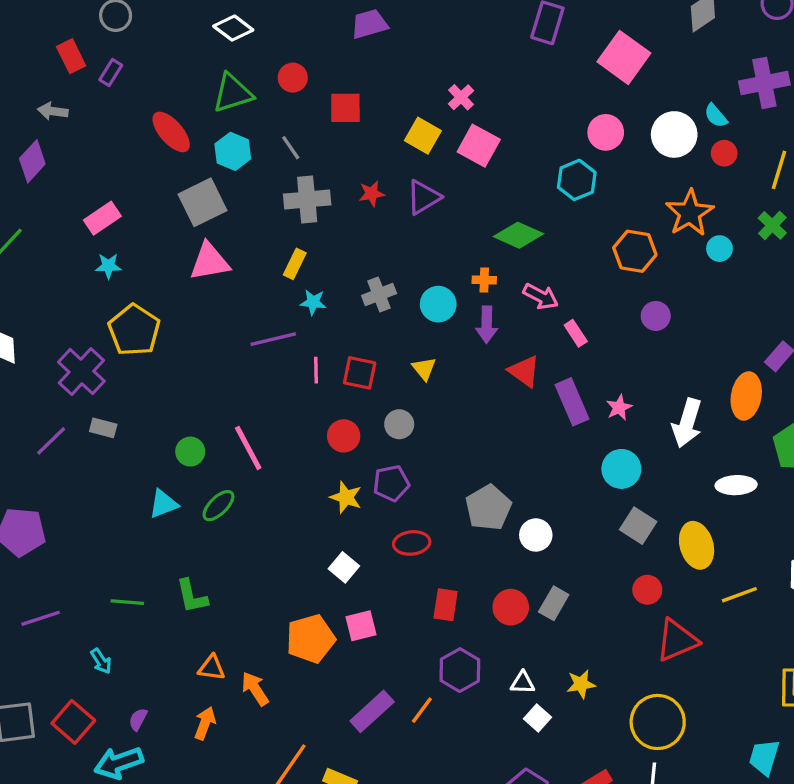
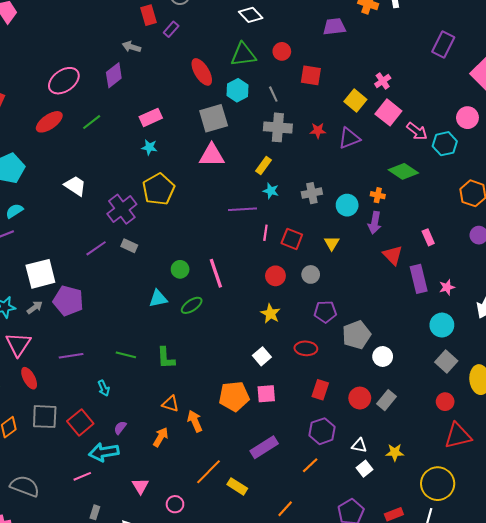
pink arrow: (541, 296) -> (417, 131), moved
purple pentagon: (391, 483) -> (325, 312), moved
orange line: (422, 710) -> (310, 465), moved

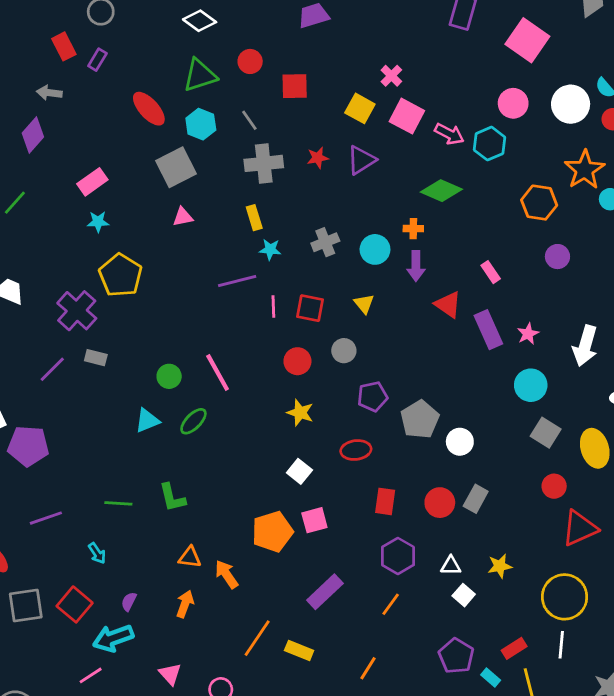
pink triangle: (212, 155) -> (183, 217), size x0.6
yellow rectangle: (264, 166) -> (254, 218), turned -42

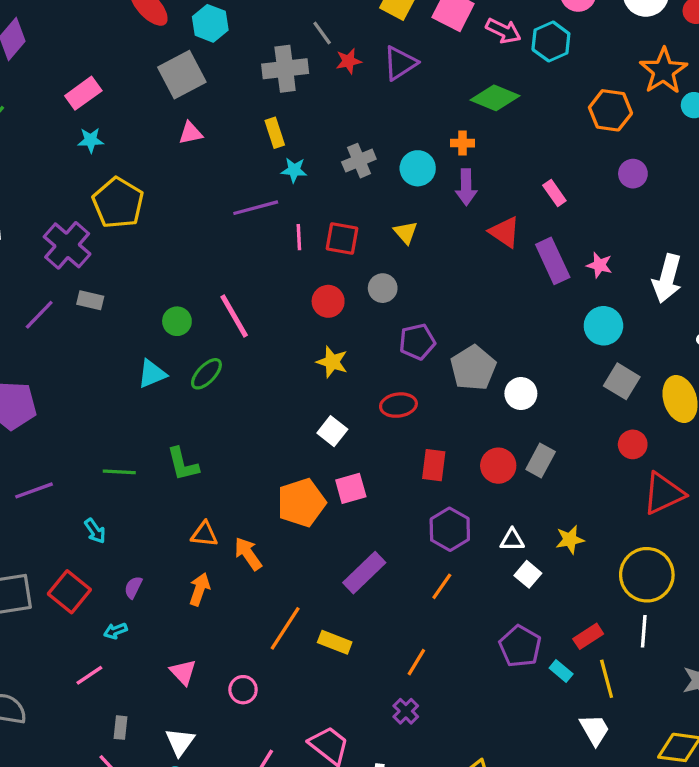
gray line: (249, 120) -> (322, 33), moved
pink star: (528, 334) -> (599, 265), turned -30
cyan arrow: (113, 638) -> (115, 631), size x0.5

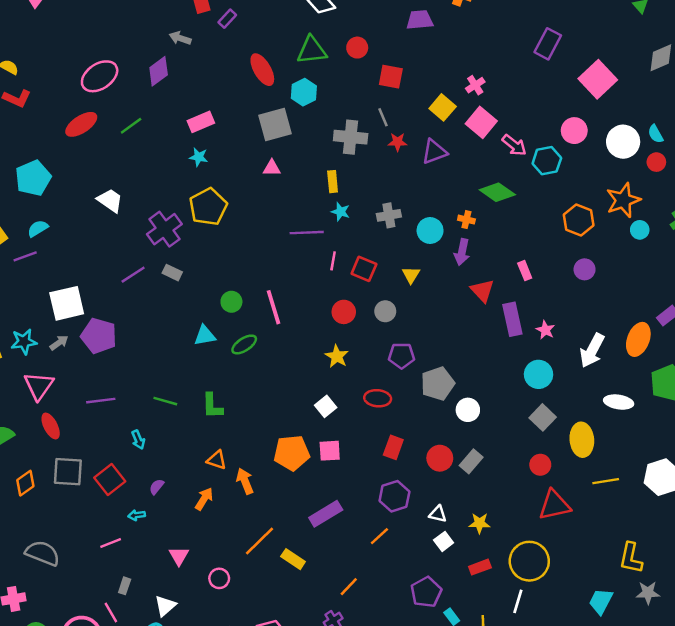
red rectangle: (588, 636) -> (480, 567), moved

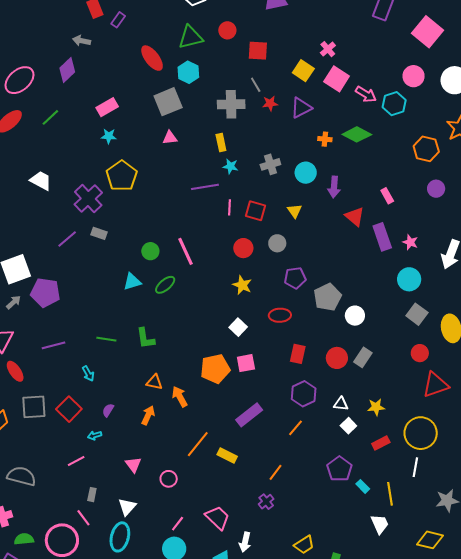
orange cross: (466, 220) -> (325, 139), moved

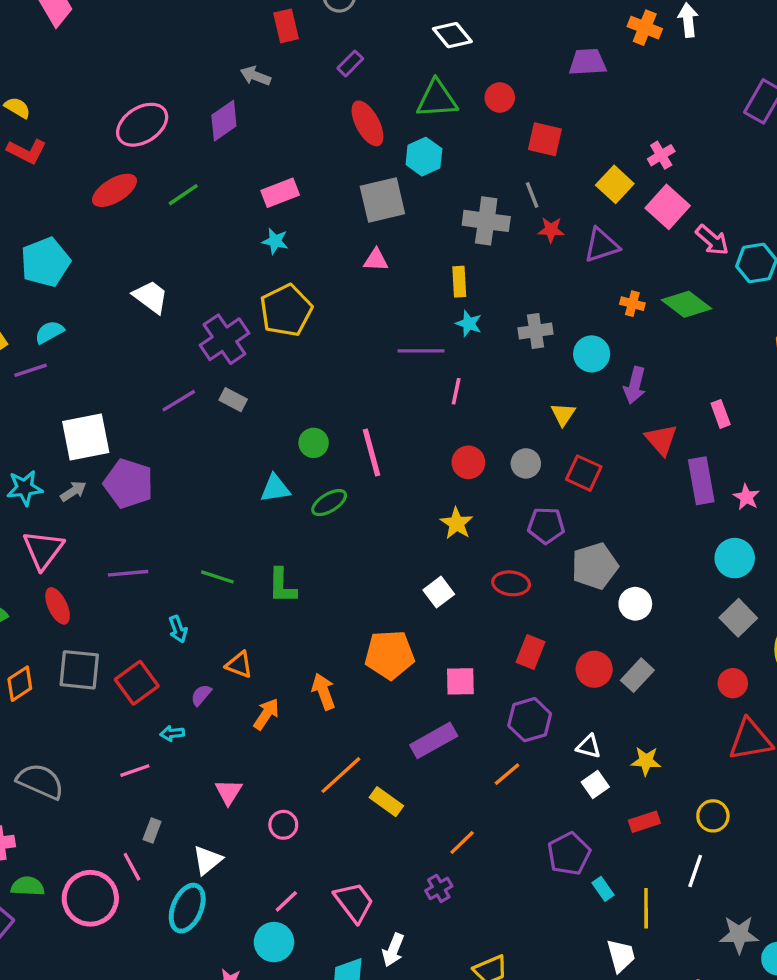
purple rectangle: (118, 20) -> (350, 63), moved
red square: (256, 211) -> (584, 473), moved
pink square: (246, 363) -> (460, 681), moved
orange triangle: (154, 382) -> (239, 665), moved
yellow circle: (421, 433) -> (713, 816), size x0.6

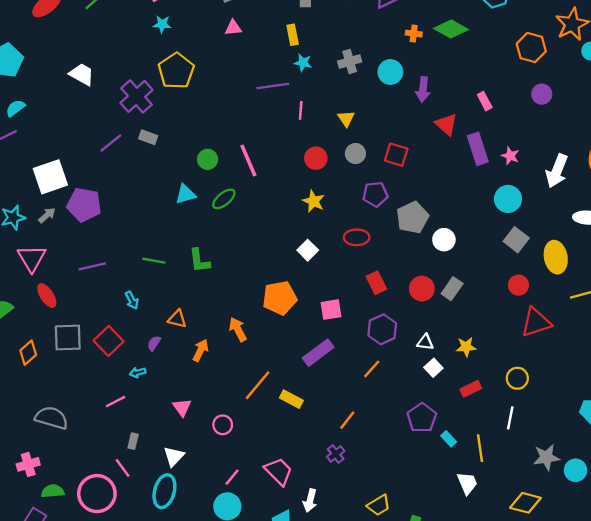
yellow triangle: (563, 414) -> (346, 119), moved
red rectangle: (530, 652) -> (376, 283), turned -40

